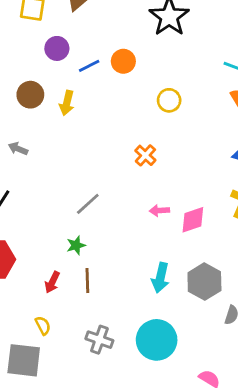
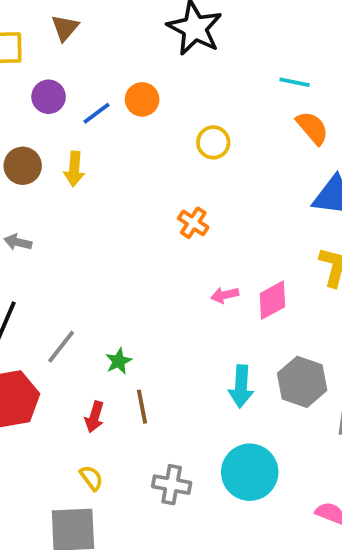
gray line: (88, 204) -> (61, 347), moved

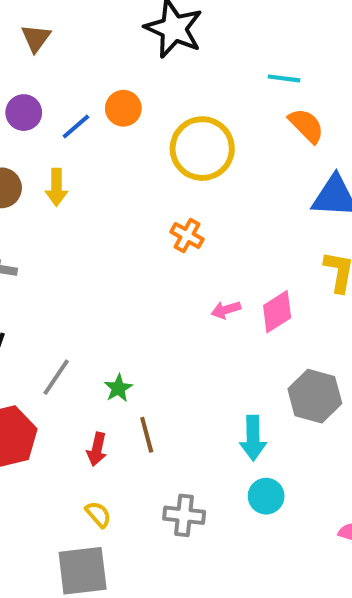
yellow circle: (213, 142) -> (202, 149), size x1.8
cyan arrow: (241, 386) -> (253, 438), moved
cyan circle: (250, 472) -> (266, 496), size x0.6

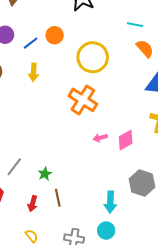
yellow arrow: (57, 187) -> (34, 72), moved
orange cross: (187, 236) -> (83, 100), size x1.8
cyan circle: (266, 496) -> (106, 231), moved

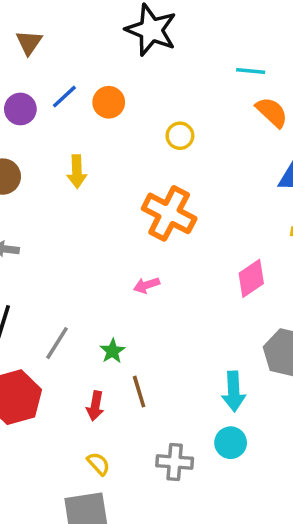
blue line: (31, 43) -> (64, 97), moved
yellow circle: (93, 57) -> (180, 136), size x0.5
pink arrow: (100, 138) -> (147, 285), moved

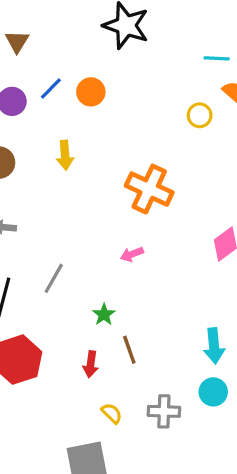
yellow circle: (180, 136) -> (200, 115), moved
gray line: (57, 343) -> (54, 278), moved
yellow semicircle: (98, 464) -> (112, 413), moved

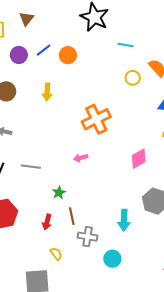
cyan line: (217, 58) -> (126, 45), moved
orange cross: (149, 189) -> (96, 119), turned 32
gray line: (54, 278) -> (31, 167), turned 60
cyan circle: (213, 392) -> (112, 259), moved
gray cross: (164, 411) -> (88, 237), moved

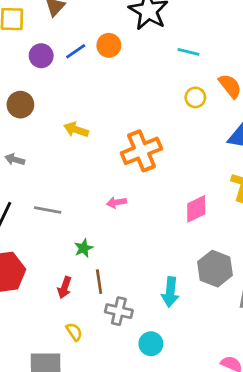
orange circle: (68, 55) -> (109, 45), moved
yellow arrow: (47, 92) -> (76, 130), moved, turned 102

